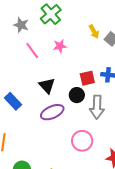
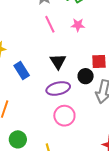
pink circle: (82, 141) -> (64, 116), moved

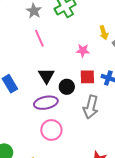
pink star: (78, 25) -> (83, 51), moved
black circle: (86, 76) -> (67, 87), moved

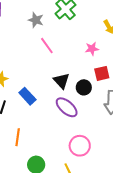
purple ellipse: (46, 103) -> (67, 107), turned 65
pink circle: (51, 130) -> (80, 146), moved

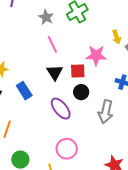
pink star: (92, 49) -> (96, 55), size x1.5
red square: (102, 73) -> (78, 71), moved
black triangle: (61, 81) -> (55, 72), moved

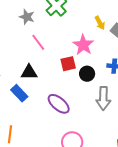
pink star: (96, 55) -> (83, 45), turned -30
black triangle: (55, 72) -> (29, 72), moved, turned -48
black circle: (81, 92) -> (87, 74), moved

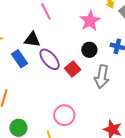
red square: (68, 64) -> (73, 69), moved, turned -35
purple ellipse: (59, 104) -> (50, 59), moved

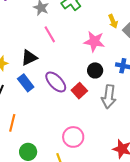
pink star: (90, 21) -> (94, 41), turned -30
black triangle: (32, 40) -> (29, 58), moved, turned -30

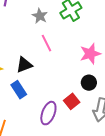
pink star: (94, 41) -> (90, 54), turned -30
purple ellipse: (56, 82) -> (48, 113), moved, turned 60

